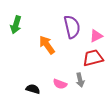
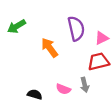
green arrow: (16, 25) -> (17, 26), turned 42

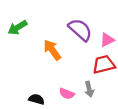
purple semicircle: (76, 29) -> (80, 30), turned -35

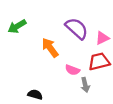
pink semicircle: (67, 94) -> (72, 70), moved

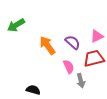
purple semicircle: (77, 28) -> (73, 42), moved, size x0.7
pink semicircle: (72, 70) -> (69, 67), turned -136

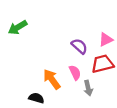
orange arrow: (47, 45) -> (52, 79), moved

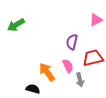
pink triangle: (106, 40) -> (96, 20), moved
purple semicircle: (79, 46) -> (72, 42), turned -119

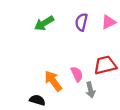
green arrow: (16, 25) -> (44, 23), moved
purple semicircle: (72, 42) -> (81, 22), moved

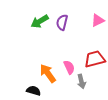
purple semicircle: (81, 22) -> (62, 22), moved

